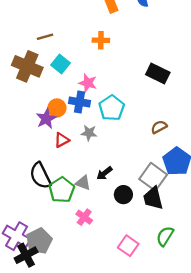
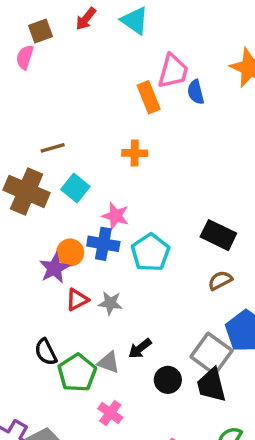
black rectangle: (158, 73) -> (218, 235), moved
gray star: (89, 133) -> (110, 303), moved
black semicircle: (40, 176) -> (46, 352), size x0.7

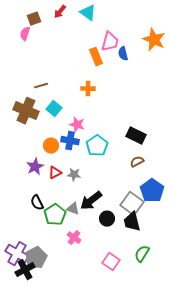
purple star: (54, 268) -> (35, 167), moved
black arrow: (140, 348) -> (91, 201), size x1.6

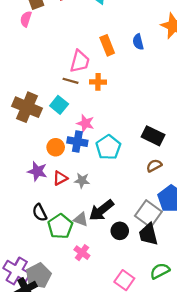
pink trapezoid: (110, 42) -> (80, 61), moved
brown line: (41, 86) -> (71, 81), moved, turned 32
purple star: (35, 167) -> (37, 171), turned -30
green semicircle: (142, 254) -> (160, 271), turned 30

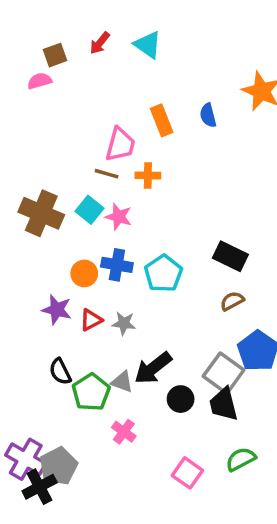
pink semicircle: (26, 19) -> (40, 81), turned 56
pink star: (85, 123) -> (119, 217), moved

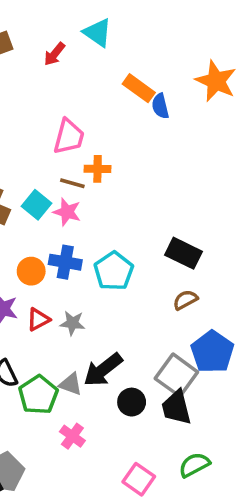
red arrow: (100, 43) -> (54, 54), moved
orange rectangle: (162, 120) -> (139, 88), moved, turned -32
brown line: (107, 174) -> (72, 183), moved

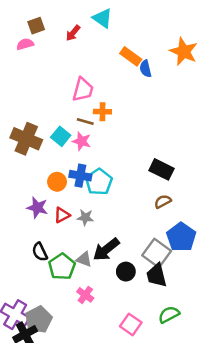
cyan pentagon: (114, 271) -> (99, 182), moved

